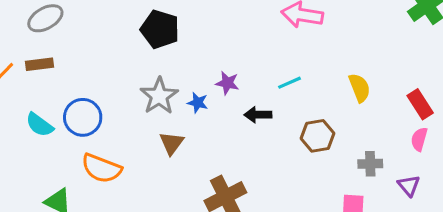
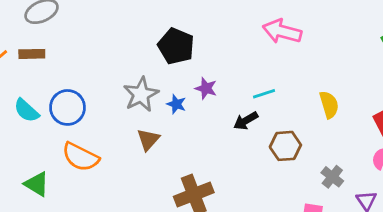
black pentagon: (160, 29) -> (176, 46), moved
black arrow: (258, 115) -> (246, 121), moved, turned -35
gray cross: (370, 164) -> (332, 177), turned 35

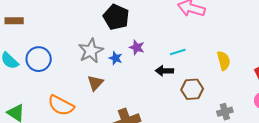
black arrow: (246, 121) -> (164, 71), turned 30
orange semicircle: (80, 157) -> (61, 105), moved
gray cross: (332, 177) -> (225, 112), turned 35

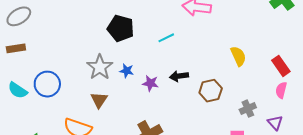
purple star: (137, 47) -> (150, 83), moved
cyan line: (178, 52) -> (166, 38), moved
brown triangle: (95, 83) -> (99, 100), moved

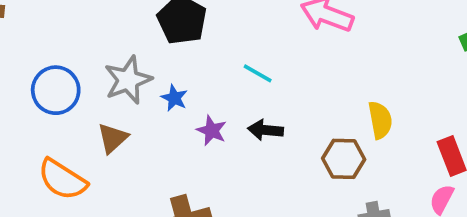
cyan line: (166, 38) -> (258, 73), moved, turned 42
blue circle: (47, 84) -> (56, 90), moved
brown hexagon: (211, 91) -> (344, 159), moved

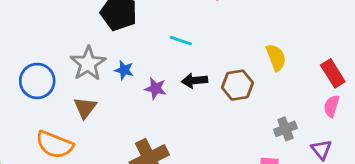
brown hexagon: (344, 159) -> (237, 85), moved

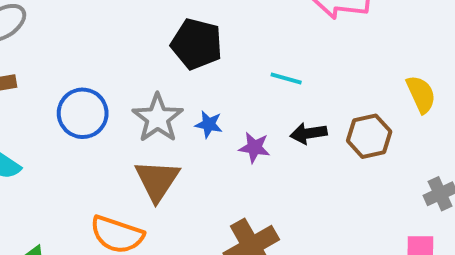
blue circle: (37, 81) -> (83, 113), moved
brown triangle: (85, 108) -> (157, 180), size x1.4

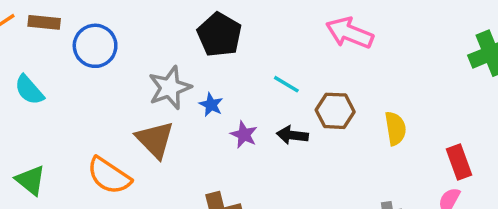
blue circle: (83, 113) -> (95, 46), moved
brown hexagon: (369, 136) -> (335, 111), moved
brown triangle: (157, 180) -> (155, 140), turned -33

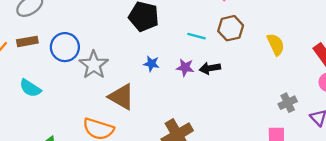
gray star: (170, 88) -> (94, 65), moved
brown hexagon: (335, 111) -> (231, 28), moved
purple star: (244, 135) -> (185, 68), moved

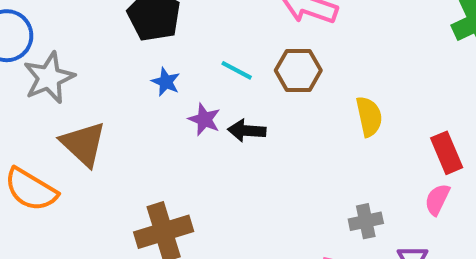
blue star: (151, 64) -> (166, 82), moved

